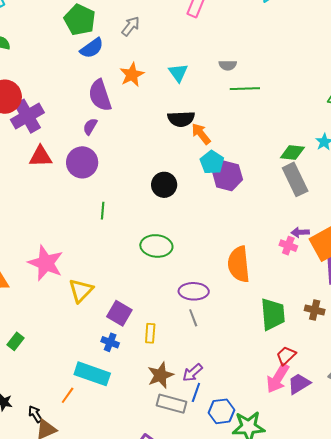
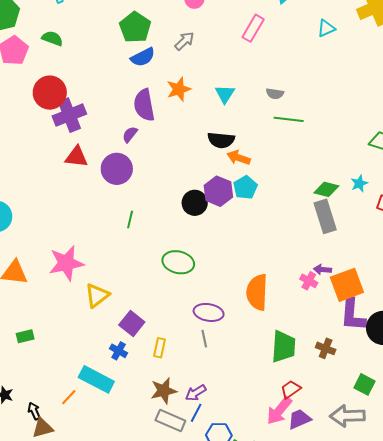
orange arrow: (201, 134) -> (239, 158), turned -40
purple hexagon: (228, 176) -> (218, 191), moved
pink star: (46, 263) -> (66, 263), turned 30
green rectangle: (16, 341) -> (25, 336), turned 30

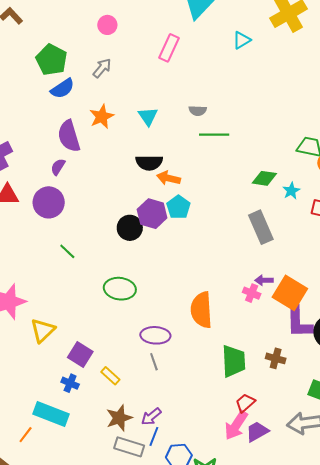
green diamond: (326, 189) -> (264, 178), moved
green line: (130, 219) -> (67, 251), turned -54
orange square: (347, 285) -> (290, 293), turned -32
yellow rectangle: (159, 348) -> (110, 376), turned -54

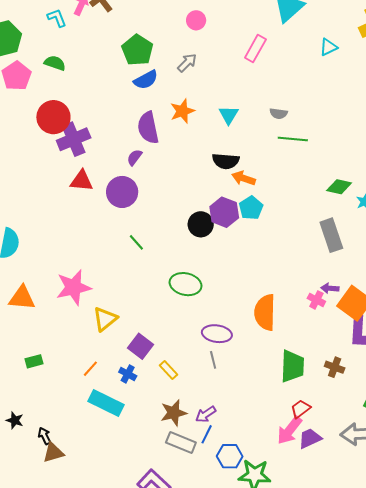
orange line: (26, 435) -> (90, 369), moved

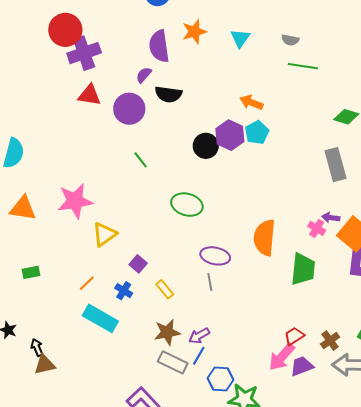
black semicircle: (226, 161) -> (168, 94), moved
purple square: (140, 346) -> (138, 264), size x0.7
green trapezoid: (292, 366) -> (303, 269), moved
brown cross: (335, 367) -> (330, 341), moved, turned 30

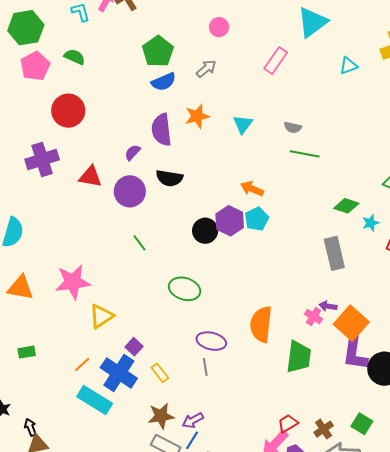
purple cross: (84, 53) -> (42, 160), moved
purple semicircle: (144, 75) -> (132, 152), moved
blue cross: (124, 291) -> (119, 373), size x2.0

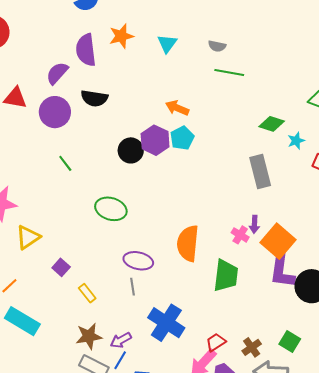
purple semicircle: (132, 152) -> (57, 73), size x1.4
purple arrow: (328, 306) -> (254, 224), turned -96
blue cross: (119, 373) -> (166, 323), moved

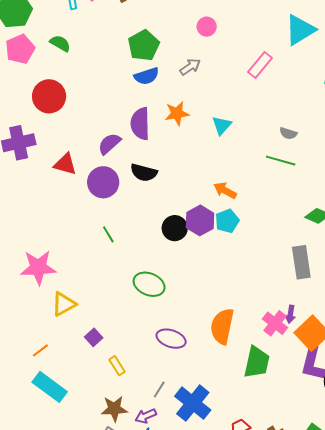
gray semicircle: (217, 46) -> (288, 133), moved
pink cross: (240, 235) -> (275, 323), size x1.4
gray line: (132, 287) -> (159, 390), moved, turned 36

